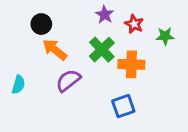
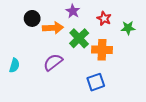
purple star: (105, 15) -> (73, 11), moved
orange arrow: (55, 50) -> (53, 28), moved, turned 138

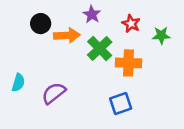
purple semicircle: (53, 62) -> (54, 93), moved

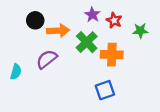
purple star: (92, 14) -> (92, 15), moved
purple semicircle: (54, 93) -> (47, 59), moved

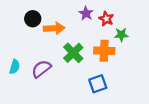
green star: (140, 31) -> (121, 35), moved
green cross: (87, 42) -> (73, 53), moved
purple semicircle: (47, 59) -> (41, 69), moved

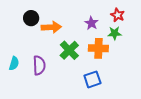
purple star: (86, 13) -> (91, 23), moved
red star: (106, 19) -> (118, 15), moved
purple semicircle: (41, 69) -> (39, 65), turned 126

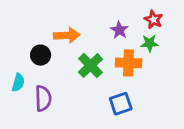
black circle: (31, 18) -> (41, 55), moved
purple semicircle: (39, 65) -> (43, 98), moved

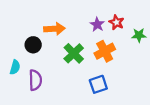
red star: (153, 20) -> (116, 22), moved
green star: (150, 43) -> (139, 35), moved
orange cross: (129, 63) -> (105, 51), turned -30

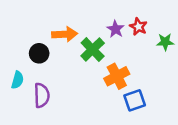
orange cross: (105, 51) -> (117, 76), moved
green cross: (74, 53) -> (93, 50), moved
blue square: (98, 84) -> (135, 100), moved

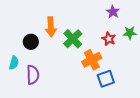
red star: (138, 27) -> (109, 39), moved
purple star: (116, 29) -> (113, 12), moved
orange arrow: (65, 34) -> (51, 27), turned 90

